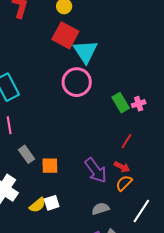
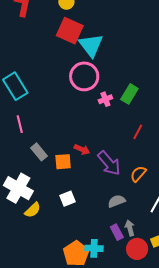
green rectangle: (121, 103) -> (129, 94), turned 66
pink cross: (139, 104) -> (105, 99), moved
red arrow: (122, 167) -> (82, 149), moved
yellow semicircle: (38, 205) -> (33, 210), moved

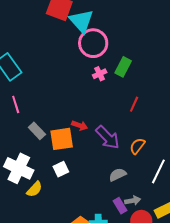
pink circle: (84, 76) -> (93, 43), moved
orange square: (63, 162) -> (62, 139), size x1.4
white square: (67, 199) -> (61, 169), moved
gray arrow: (130, 228) -> (133, 201), turned 98

